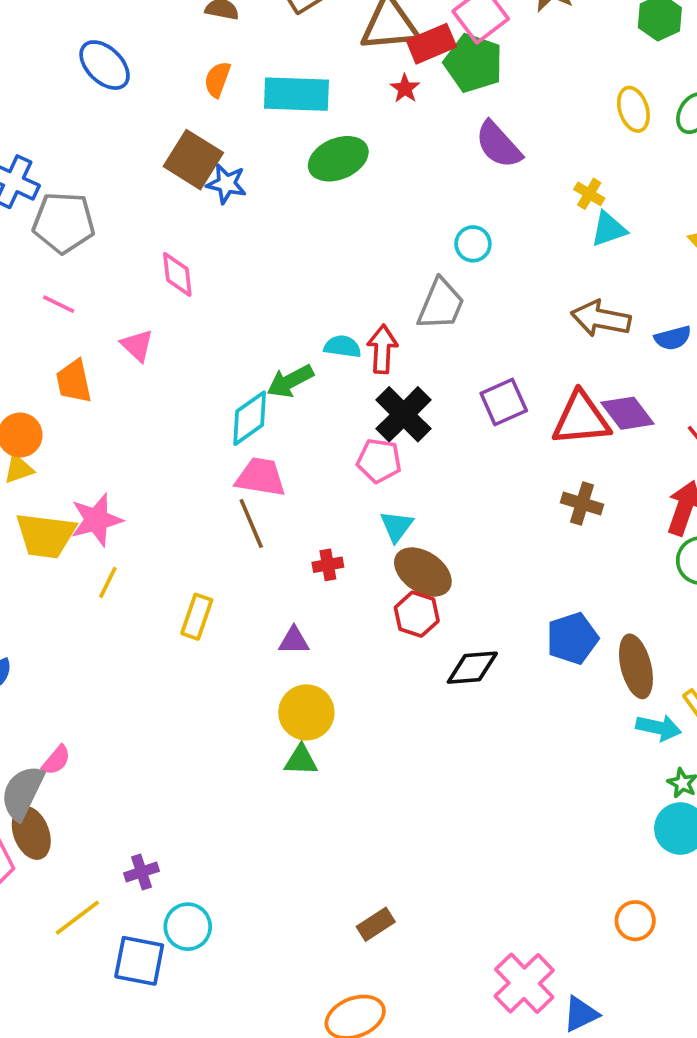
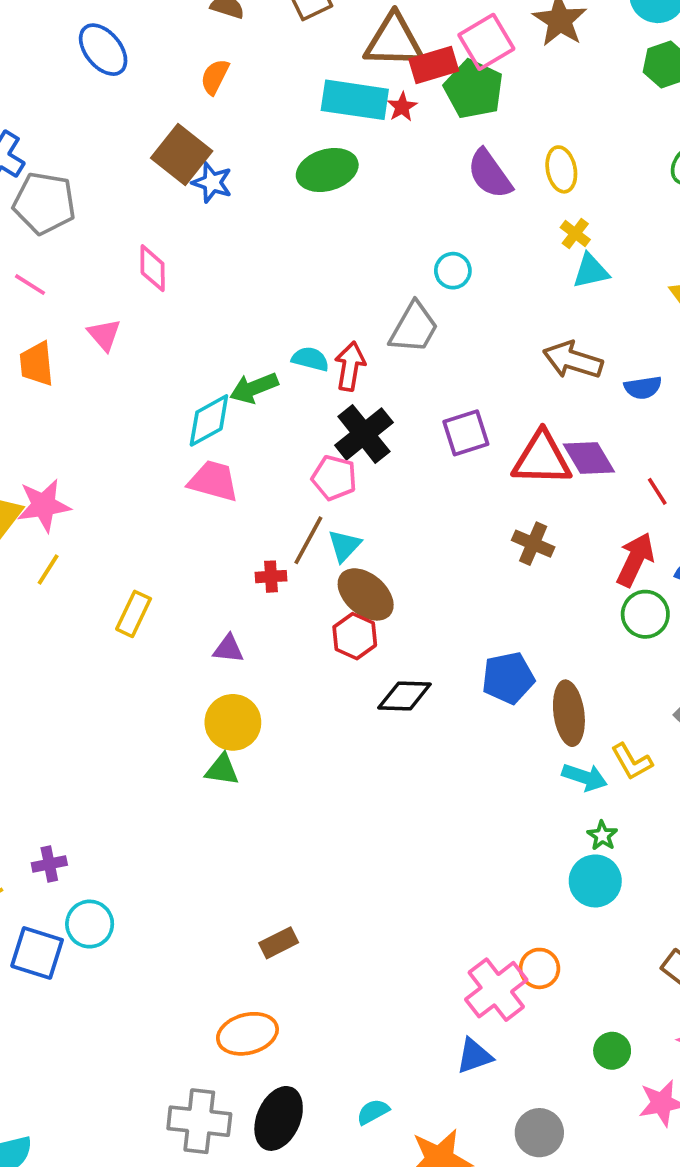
cyan rectangle: (296, 94) -> (355, 100), moved
yellow ellipse: (633, 109) -> (561, 169), moved
brown line: (251, 523) -> (308, 540), moved, turned 45
pink cross: (524, 983) -> (496, 990), moved

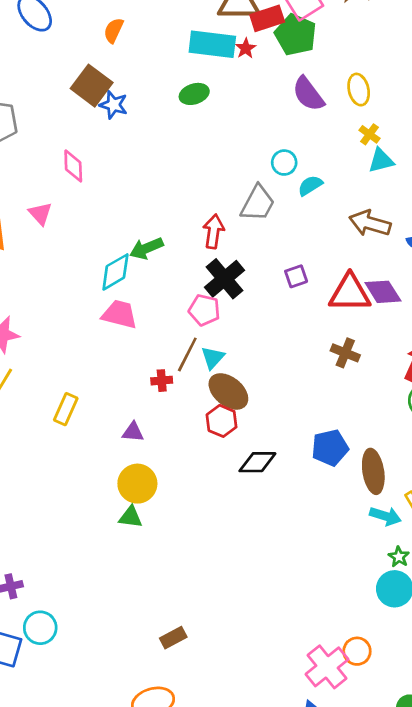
green ellipse: (327, 170) -> (194, 94), size x0.7
cyan semicircle: (310, 359) -> (310, 186), moved, turned -45
purple square: (466, 433) -> (296, 276), size x0.7

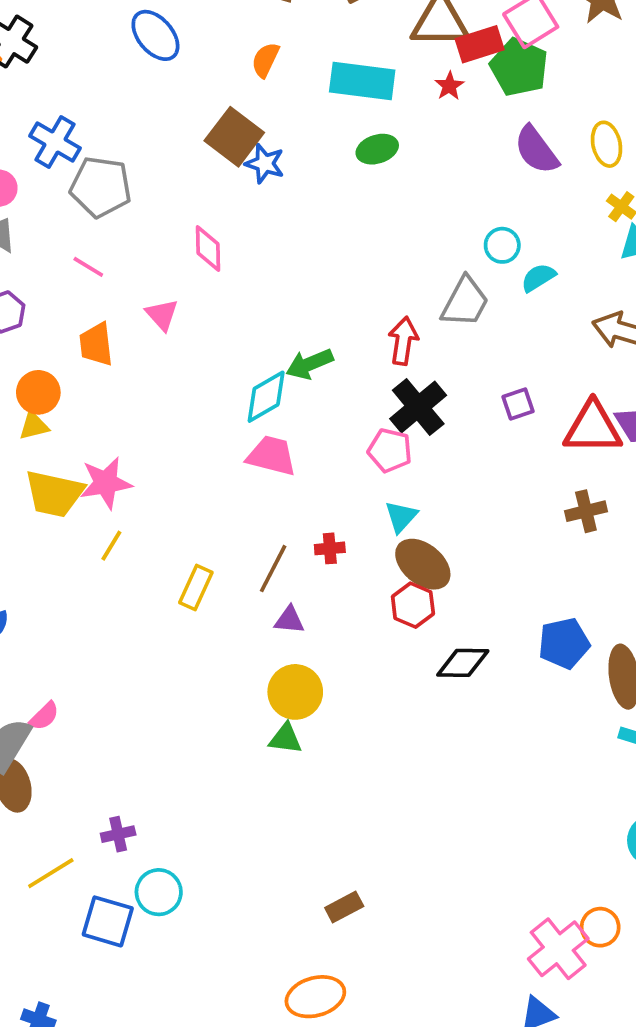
cyan rectangle: (212, 44) -> (362, 81), moved
brown cross: (345, 353) -> (586, 511), turned -36
brown line: (187, 354) -> (273, 569), moved

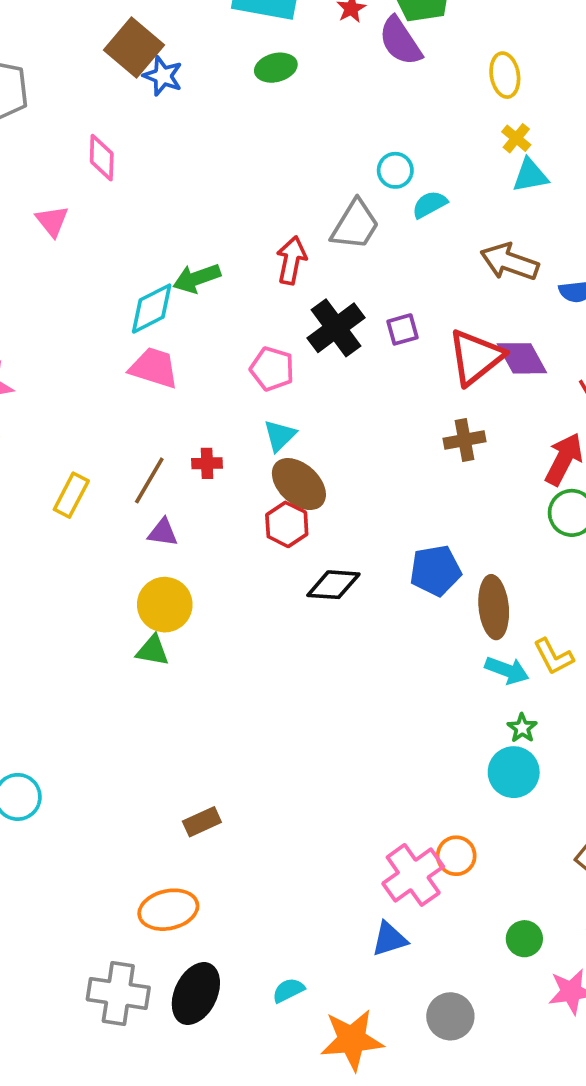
purple semicircle: (536, 150) -> (400, 41), moved
black cross: (418, 407) -> (336, 328), moved
red triangle: (593, 428) -> (476, 357), turned -42

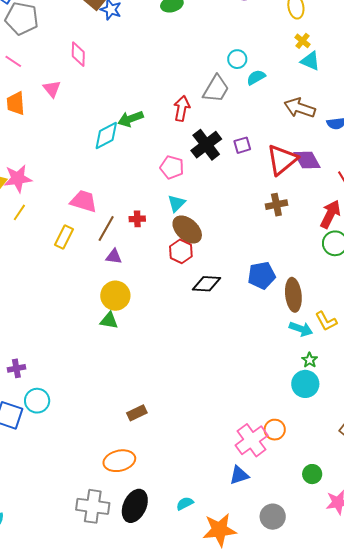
cyan triangle: (530, 175) -> (310, 61), turned 35
pink trapezoid: (154, 368) -> (84, 201), moved

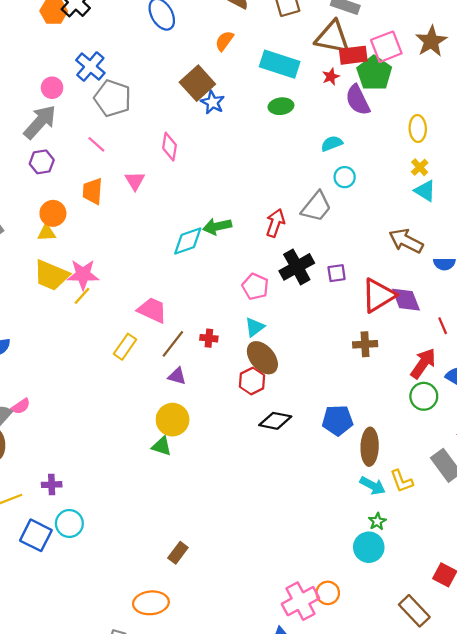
cyan semicircle: (256, 77) -> (332, 143), moved
yellow line: (19, 212) -> (82, 296), moved
brown rectangle: (137, 413) -> (178, 553), turned -36

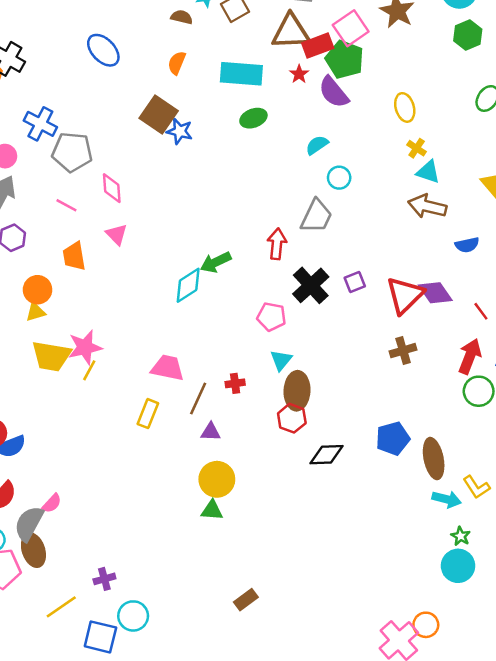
pink diamond: (170, 147) -> (112, 188), moved
brown arrow: (406, 241) -> (427, 206), moved
brown ellipse: (262, 358) -> (297, 391), turned 56
brown rectangle: (178, 553) -> (246, 600), moved, turned 30

